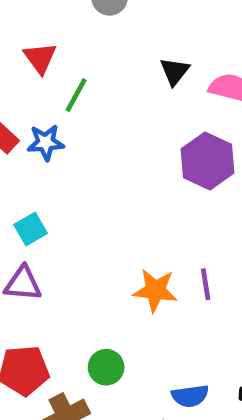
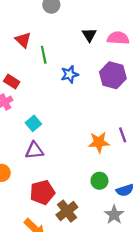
green line: (76, 95) -> (44, 55), turned -30
blue star: (46, 142) -> (70, 74), moved
green circle: (106, 367) -> (99, 181), moved

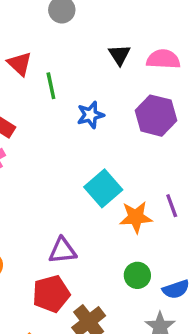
cyan square: (33, 123) -> (103, 188), moved, size x1.5
purple triangle: (34, 151) -> (63, 251), moved

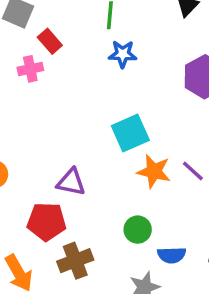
blue star: (90, 115) -> (123, 54), moved
purple line: (172, 206) -> (193, 171), turned -45

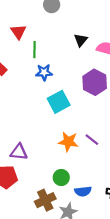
cyan square: (130, 133) -> (59, 102), moved
brown cross: (75, 261) -> (45, 200), moved

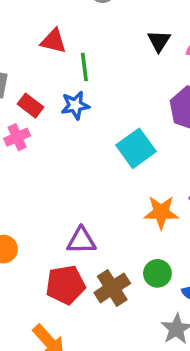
red triangle: (18, 32) -> (54, 41), turned -35
blue star: (44, 72) -> (75, 105), moved
brown cross: (45, 200) -> (112, 288), moved

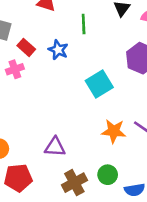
green line: (84, 67) -> (84, 24), moved
blue star: (75, 105) -> (58, 50), turned 30
red pentagon: (66, 285) -> (18, 178), moved

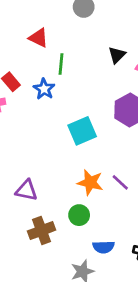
green line: (84, 24) -> (61, 64), moved
green circle: (108, 175) -> (79, 215), moved

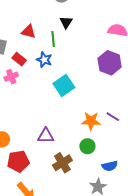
red triangle: (39, 38) -> (29, 32), moved
black triangle: (117, 55) -> (66, 22), moved
cyan square: (82, 131) -> (64, 86), moved

